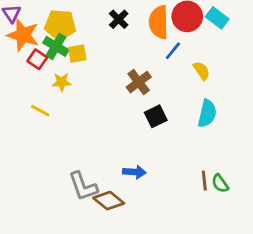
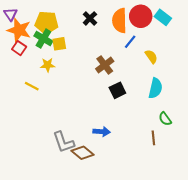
red square: (37, 59) -> (19, 48), moved
green semicircle: (220, 183) -> (165, 119), moved

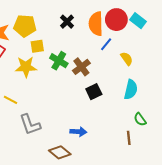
green cross: (43, 39) -> (59, 61), moved
yellow star: (48, 65) -> (26, 67), size x1.5
yellow line: (32, 86) -> (10, 100), moved
gray L-shape: (63, 142) -> (30, 125), moved

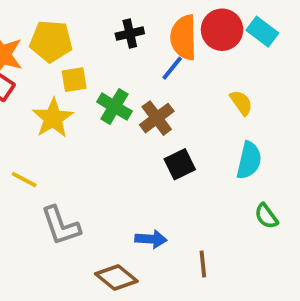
black cross: (67, 22) -> (130, 34), turned 32
blue line: (106, 44) -> (172, 68), moved
yellow star: (26, 67) -> (53, 118), turned -30
brown line: (129, 138) -> (203, 264), moved

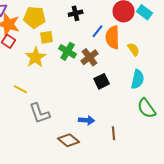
orange semicircle: (184, 37) -> (113, 37), moved
green semicircle: (266, 216) -> (147, 108), size x1.5

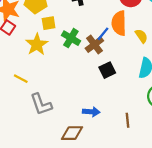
blue line: (98, 31) -> (103, 34), moved
brown line: (114, 133) -> (128, 120), moved
brown diamond: (69, 140) -> (72, 133), turned -40

